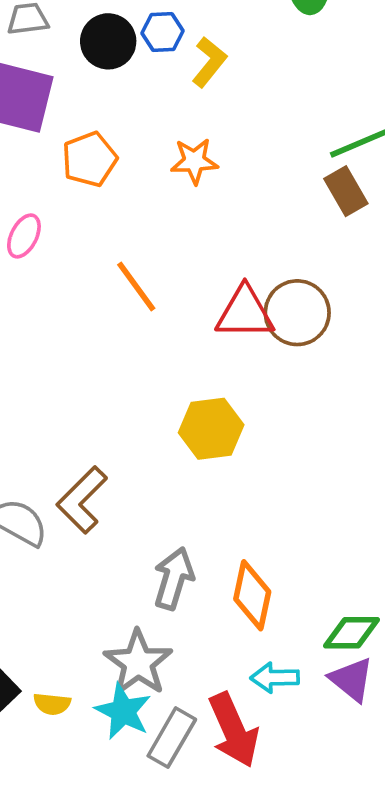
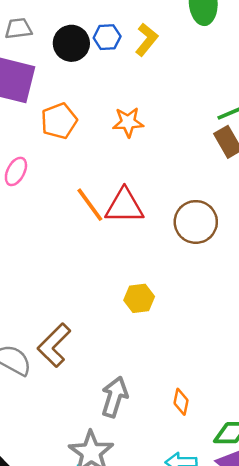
yellow L-shape: (209, 62) -> (147, 40), moved
red triangle: (245, 313) -> (124, 206), moved
yellow hexagon: (211, 429) -> (139, 298), size x0.7
orange diamond: (252, 595) -> (181, 402), moved, size x0.6

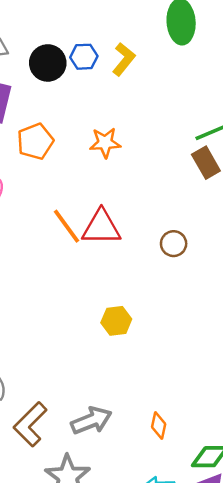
brown circle: (196, 222) -> (174, 244), size x0.6
brown L-shape: (54, 345) -> (30, 424), moved
gray arrow: (114, 397) -> (91, 421), turned 51

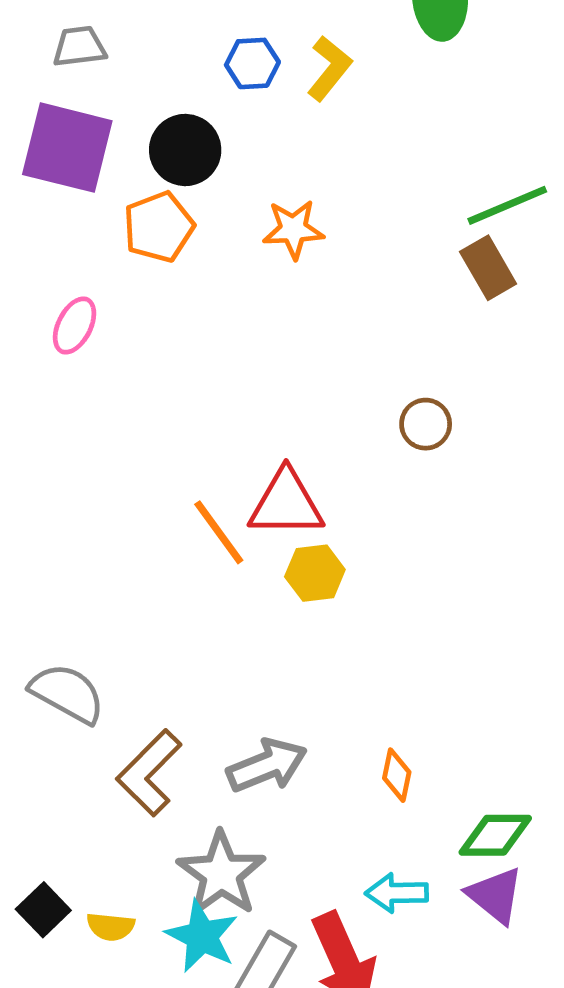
black circle: (48, 63) -> (185, 150), moved
orange line: (66, 226) -> (219, 532), moved
red triangle: (101, 227) -> (286, 503), moved

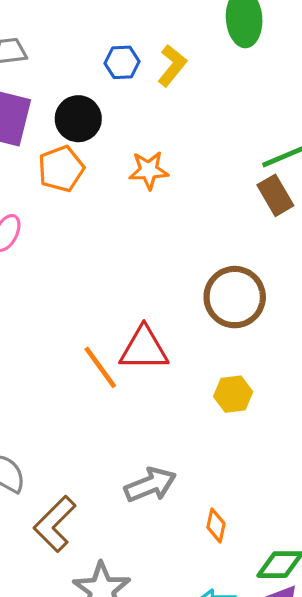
brown circle: (426, 424) -> (235, 297), size x1.8
yellow hexagon: (315, 573) -> (233, 394), moved
gray arrow: (267, 765) -> (150, 485), moved

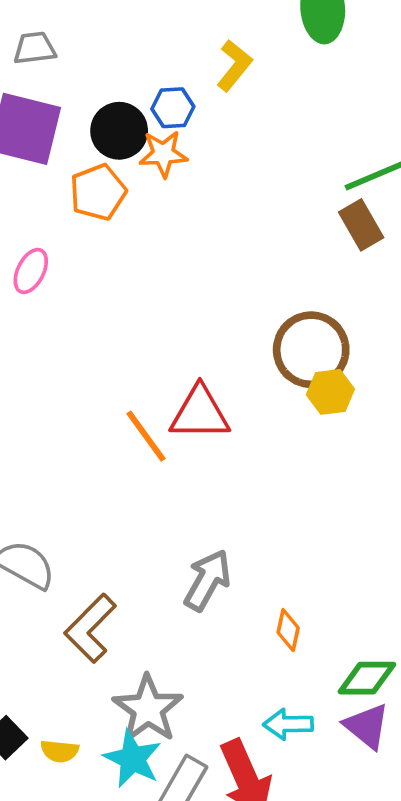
blue hexagon: (122, 62) -> (173, 108), moved
orange star: (149, 170) -> (163, 154), moved
yellow hexagon: (233, 394) -> (330, 392), moved
gray arrow: (150, 485) -> (207, 580), turned -39

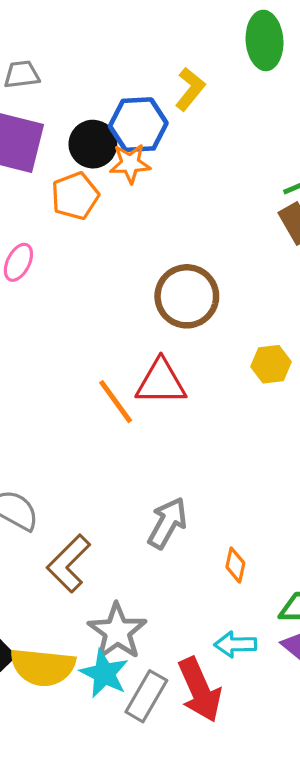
blue hexagon: (173, 108) -> (138, 125), size x1.6
brown circle: (311, 350) -> (187, 296), moved
yellow semicircle: (60, 751) -> (43, 667), size x2.0

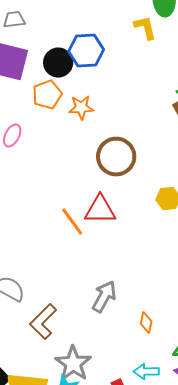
yellow L-shape: (190, 89) -> (145, 28), moved, turned -52
orange star: (130, 164) -> (81, 108), moved

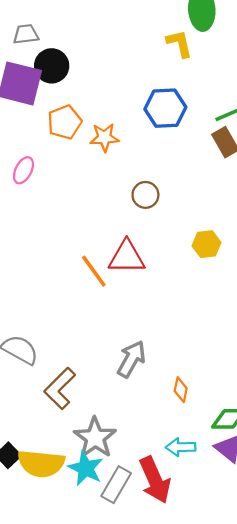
blue hexagon: (86, 51) -> (165, 108), moved
black circle: (58, 63) -> (52, 66), moved
brown circle: (116, 157) -> (145, 195), size x0.6

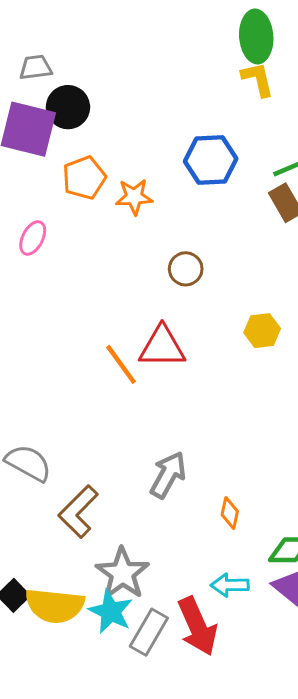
yellow L-shape: (179, 44) -> (258, 79), moved

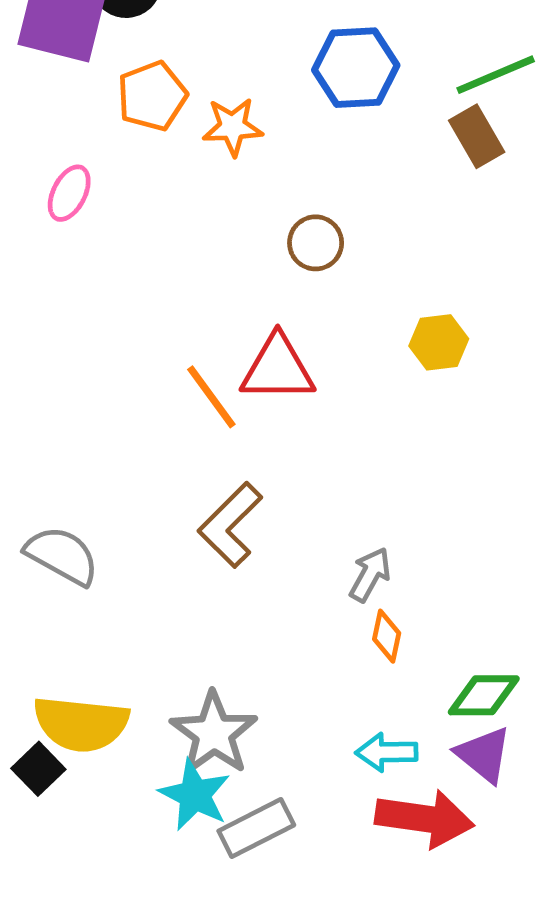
gray arrow: (168, 475) -> (370, 575), moved, size x0.7
brown L-shape: (78, 512) -> (230, 525), moved
yellow semicircle: (55, 606) -> (81, 724), moved
red arrow: (197, 626) -> (425, 819), moved, turned -58
gray rectangle: (149, 632) -> (256, 828), turned 33

